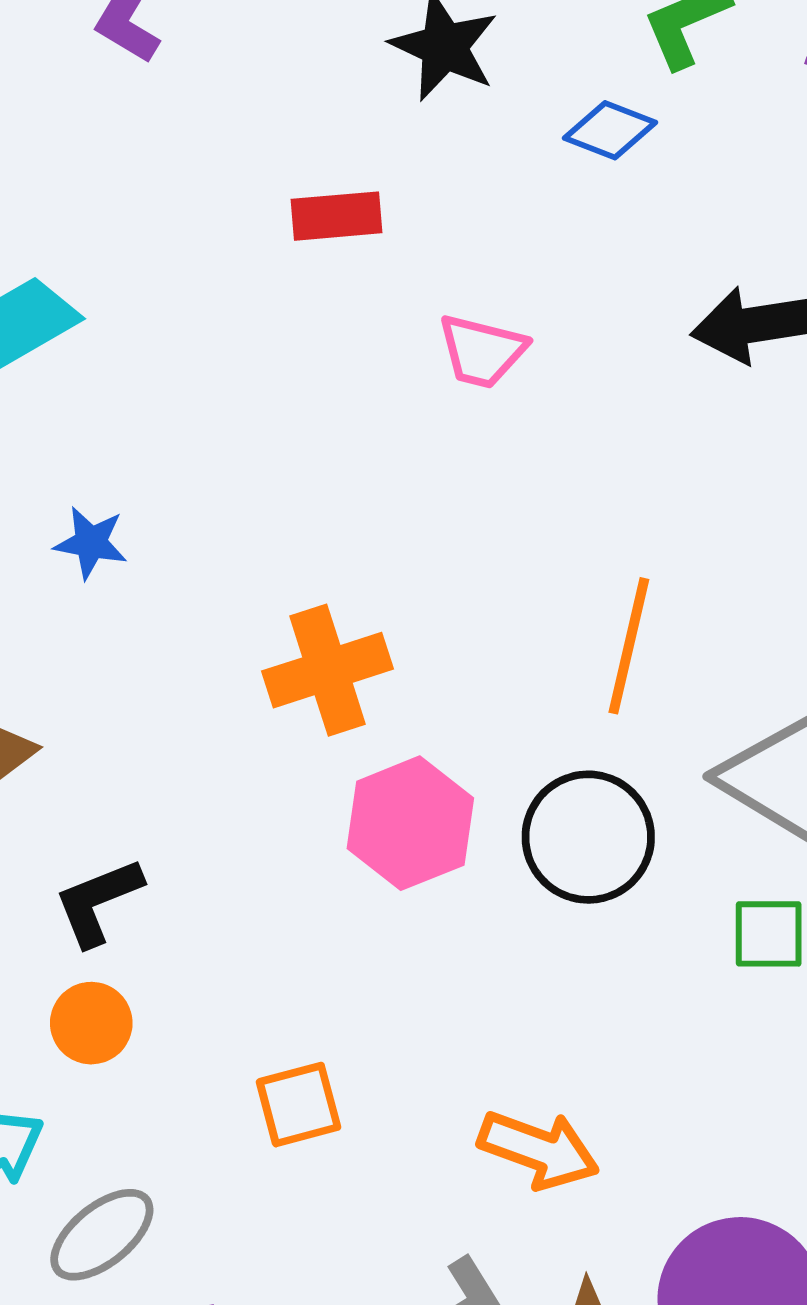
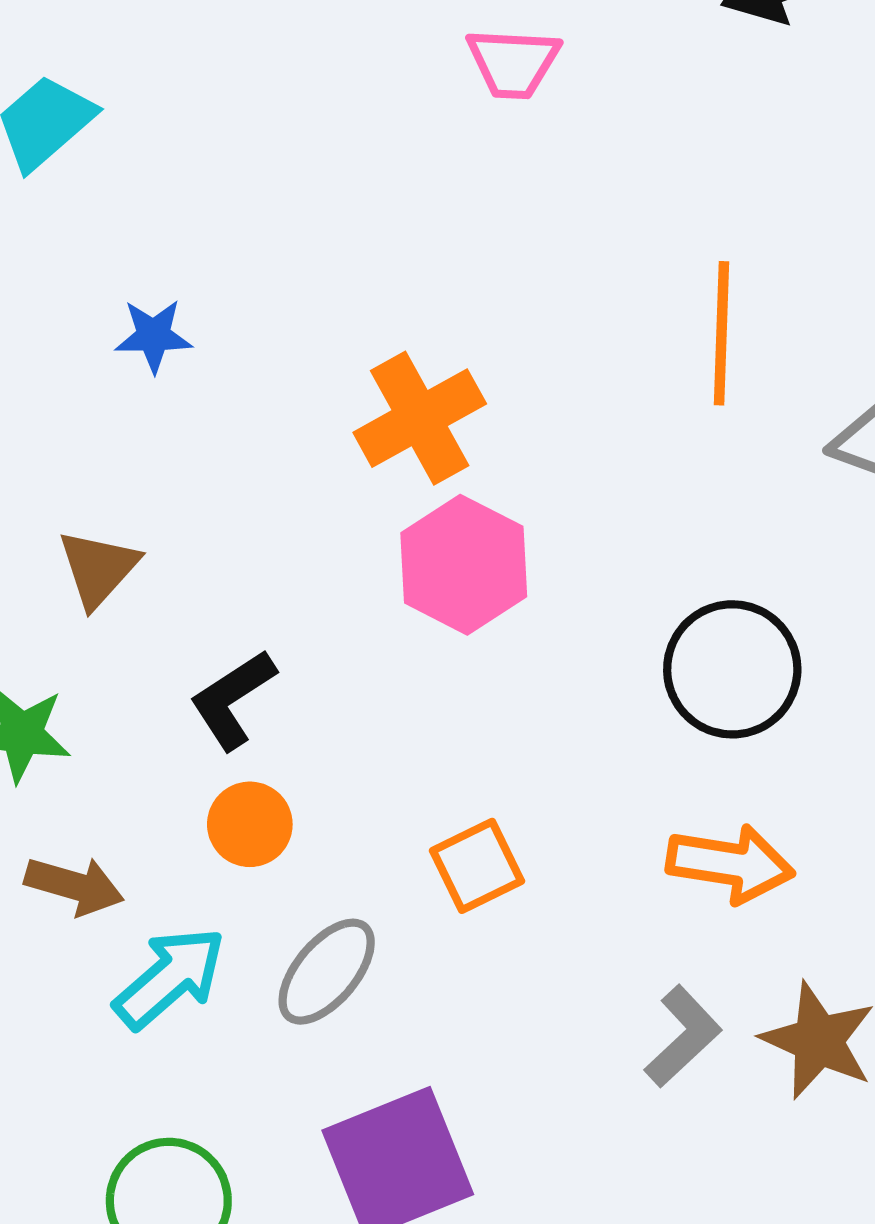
pink hexagon: (410, 823) -> (464, 565), moved
black circle: (588, 837) -> (732, 669), moved
gray ellipse: (102, 1235) -> (327, 972), moved

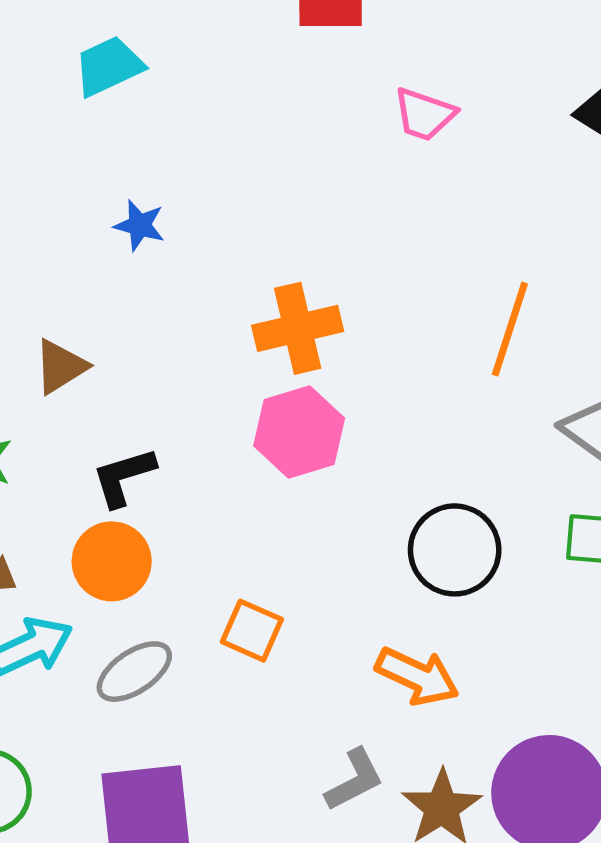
orange circle: (250, 824) -> (112, 561), size x1.4
orange square: (477, 866) -> (252, 631), turned 34

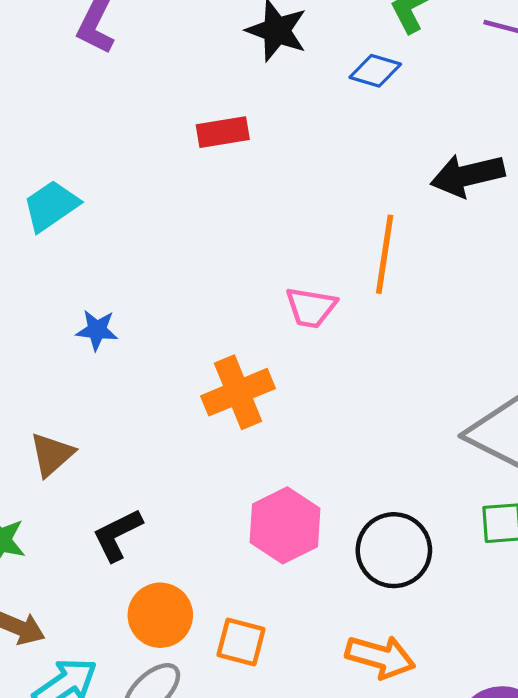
pink trapezoid: (424, 114) -> (311, 307), moved
orange line: (510, 329) -> (385, 254), moved
pink hexagon: (299, 432) -> (285, 525), moved
orange circle: (112, 561) -> (160, 615), moved

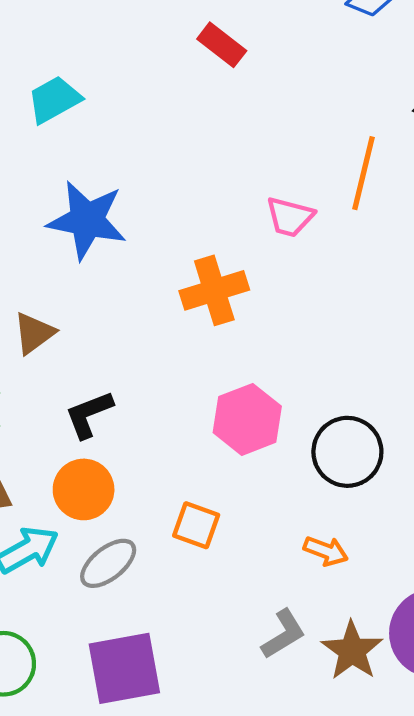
red rectangle: (223, 132) -> (222, 45), turned 42
blue star: (97, 330) -> (87, 220), size x2.0
orange circle: (160, 615) -> (84, 489), moved
orange arrow: (380, 657) -> (326, 551), size x0.7

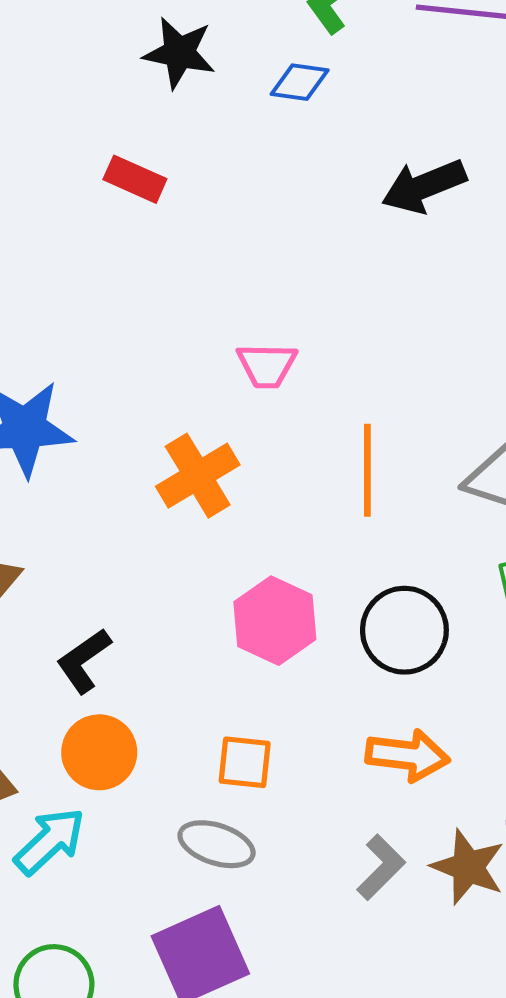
orange line: (364, 173) -> (367, 470), moved
orange arrow: (326, 551) -> (407, 755), size x1.5
gray ellipse: (108, 563) -> (217, 844), moved, turned 70

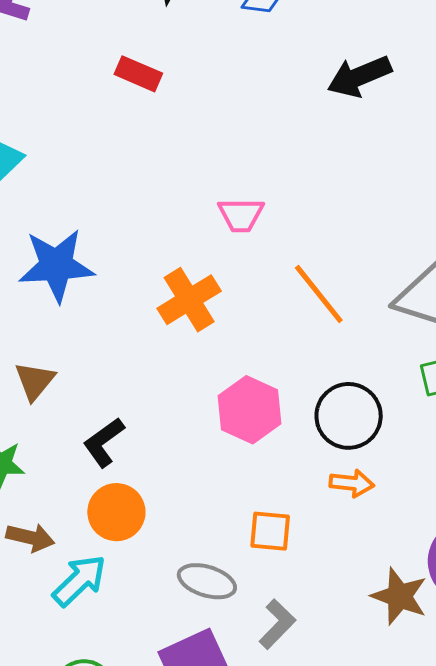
orange line: (367, 470) -> (319, 294), turned -38
orange arrow: (407, 755) -> (352, 483), moved, size x0.7
orange square: (245, 762) -> (270, 531), moved
gray L-shape: (381, 867) -> (277, 624), moved

